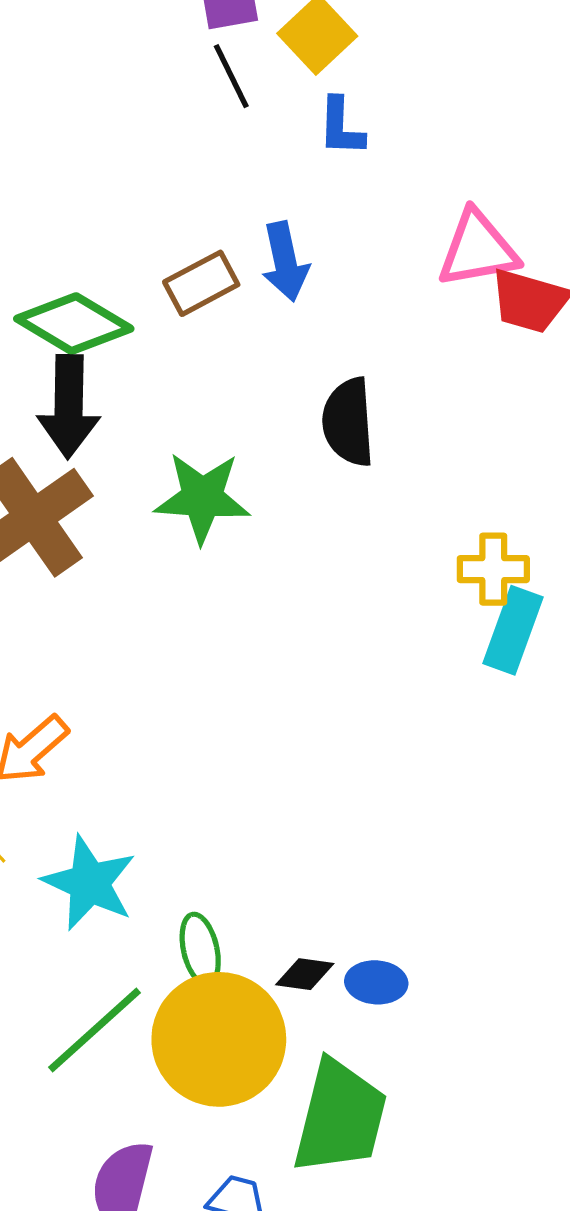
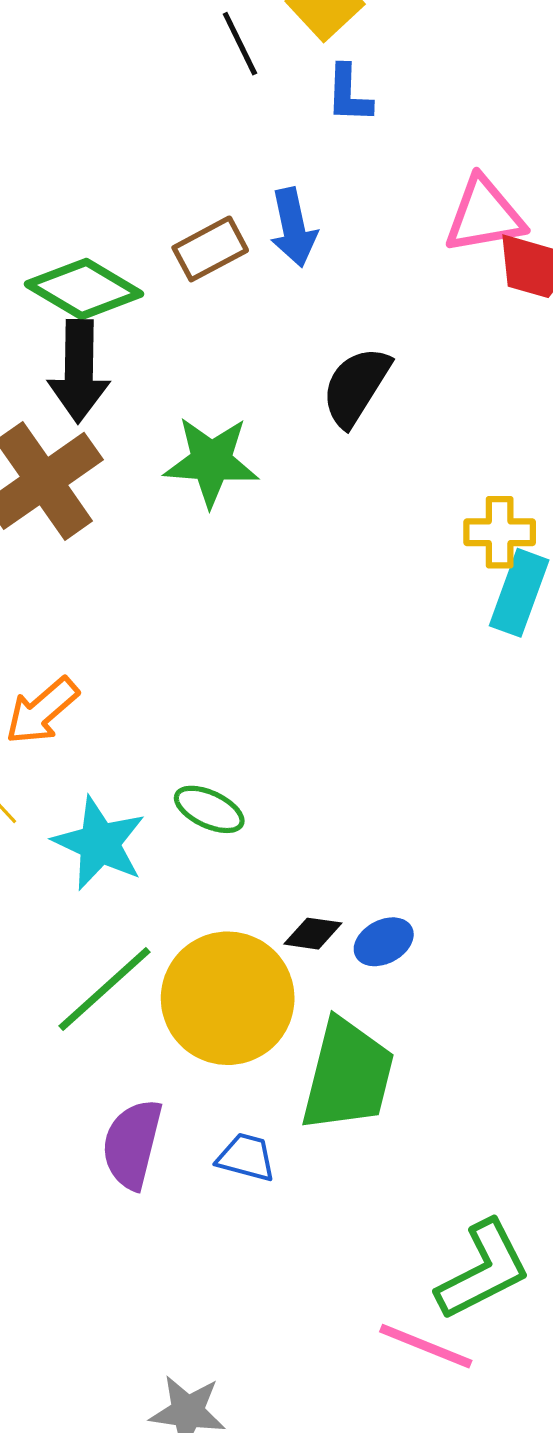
black semicircle: (348, 422) -> (356, 387), turned 36
green ellipse: (200, 949) -> (209, 809), moved, turned -52
blue ellipse: (376, 982) -> (384, 942), turned -32

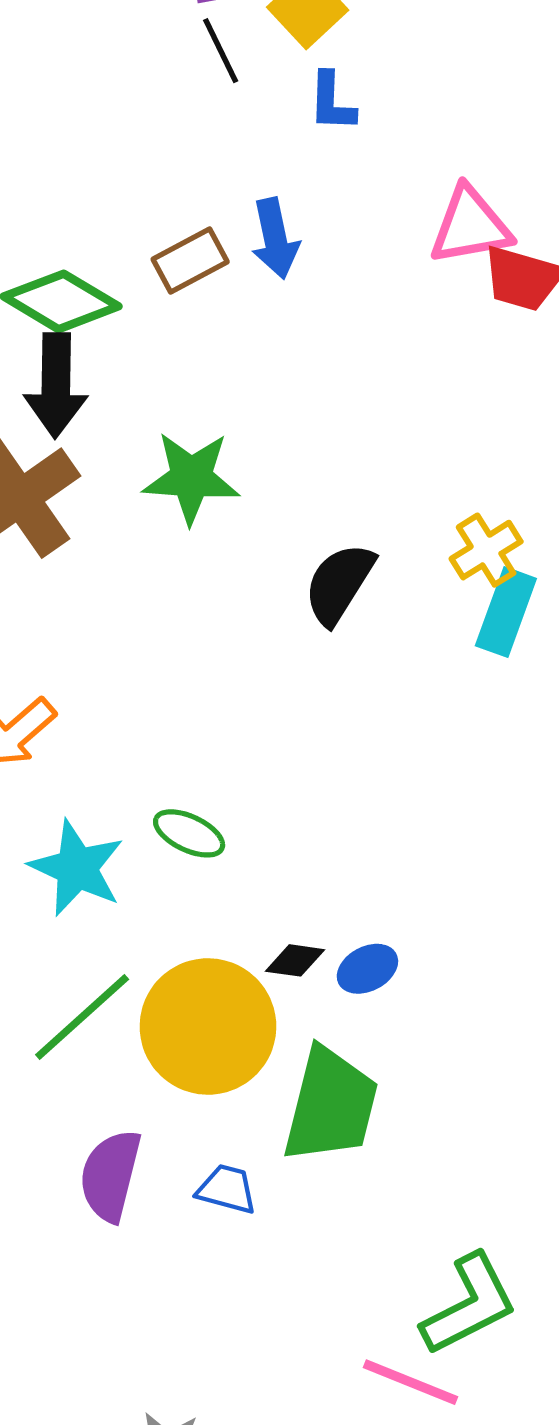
black semicircle: (356, 387) -> (339, 584), moved
yellow cross: (500, 532) -> (486, 550), turned -32

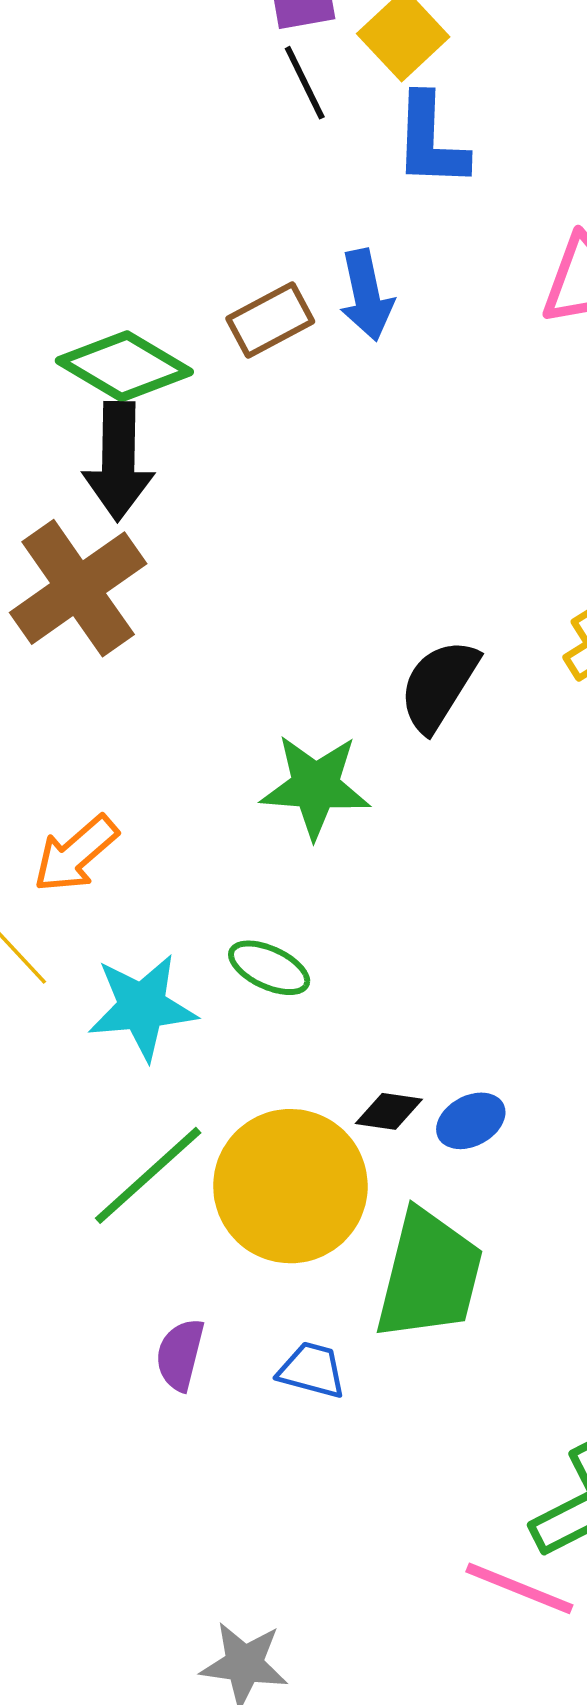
blue L-shape: (332, 102) -> (430, 141), size x1.4
green star: (191, 478) -> (315, 786), moved
cyan star: (77, 868) -> (142, 1007), turned -30
purple semicircle: (110, 1175) -> (180, 1355), size x0.7

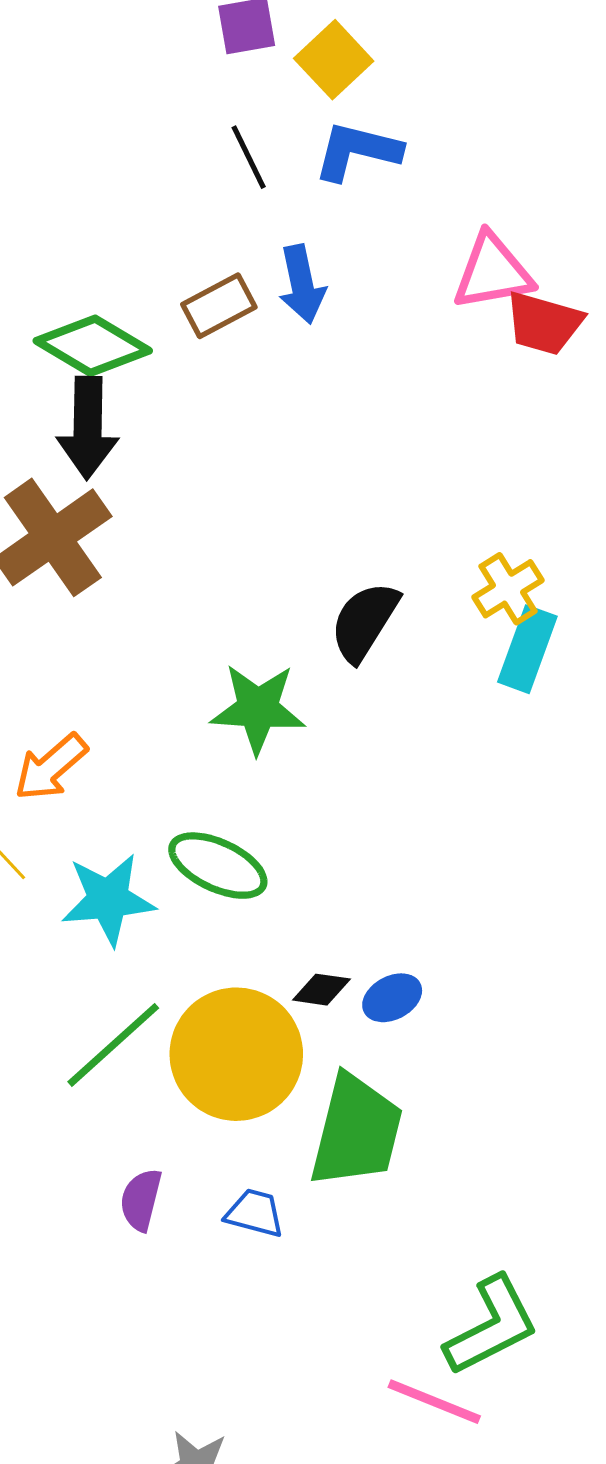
black line: (305, 83) -> (249, 157), moved
blue L-shape: (430, 141) -> (357, 151), turned 102
green ellipse: (269, 968) -> (218, 866), size x1.4

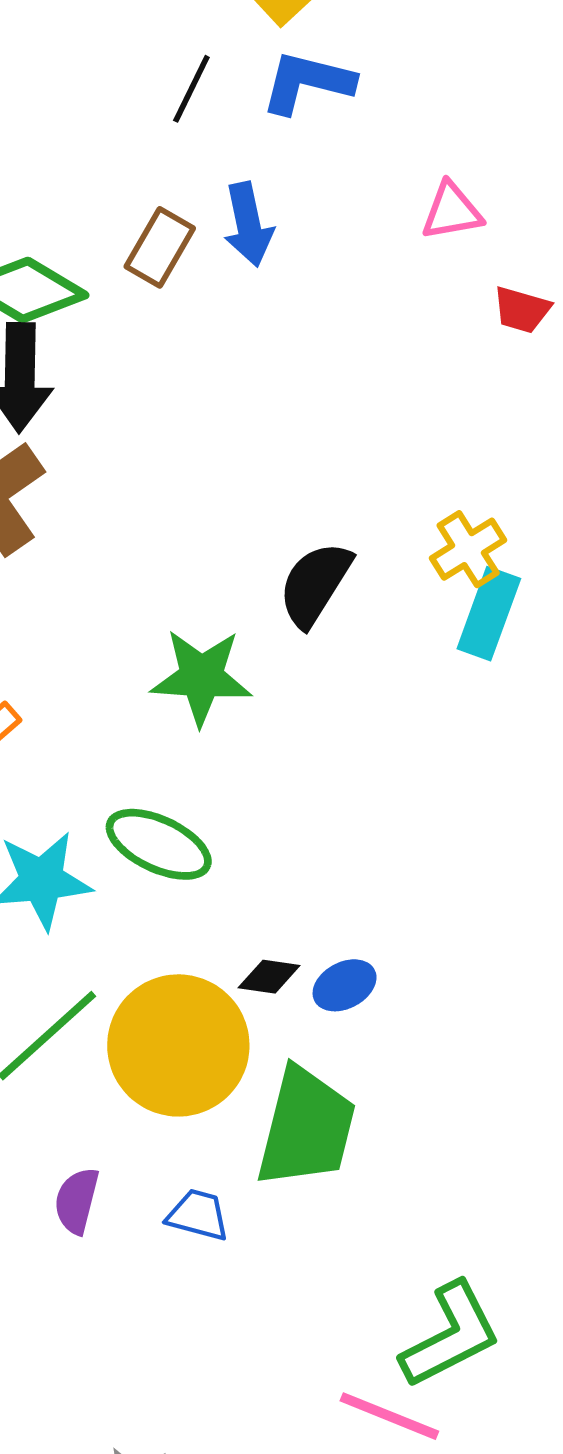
black line: (249, 157) -> (191, 89), turned 52
pink triangle: (493, 272) -> (452, 211), size x0.7
brown rectangle: (219, 306) -> (160, 247), turned -32
red trapezoid: (544, 323) -> (522, 310), moved, size x0.7

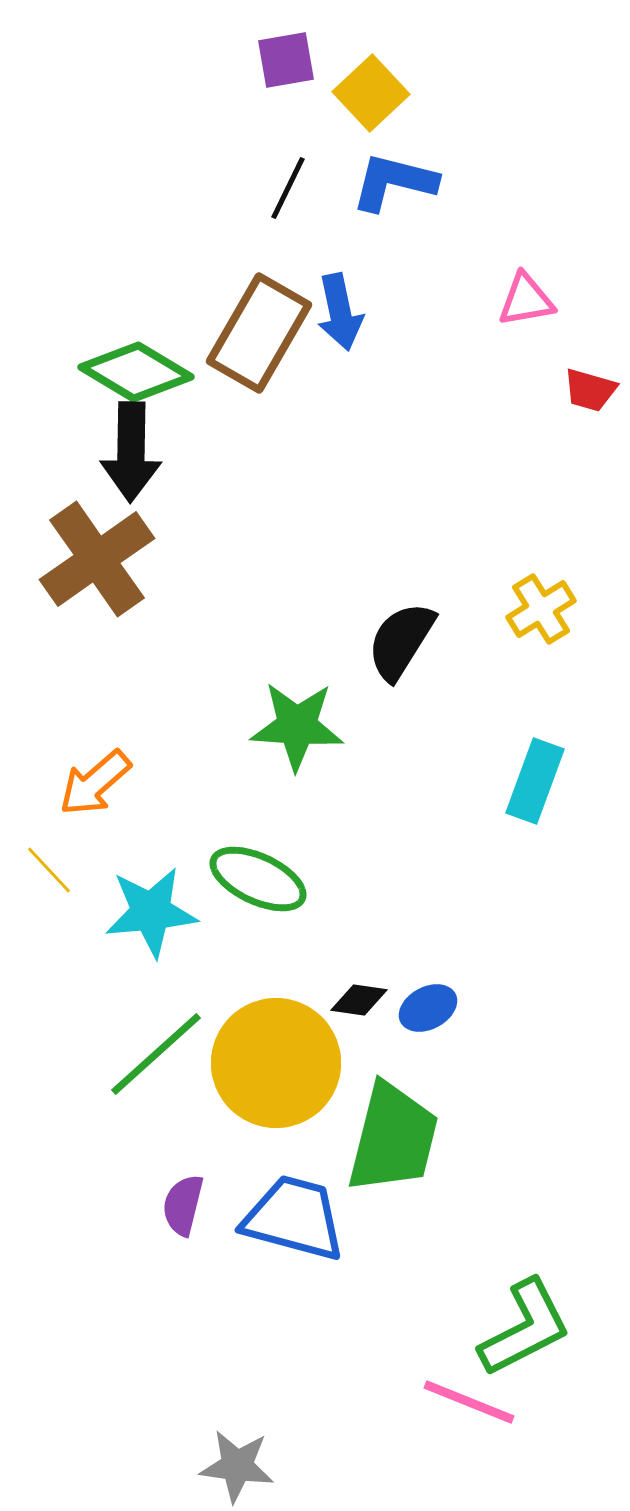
brown rectangle: (160, 247) -> (259, 333), size x1.6
cyan rectangle: (489, 614) -> (535, 781), moved
blue trapezoid: (198, 1215) -> (294, 1218), size x1.8

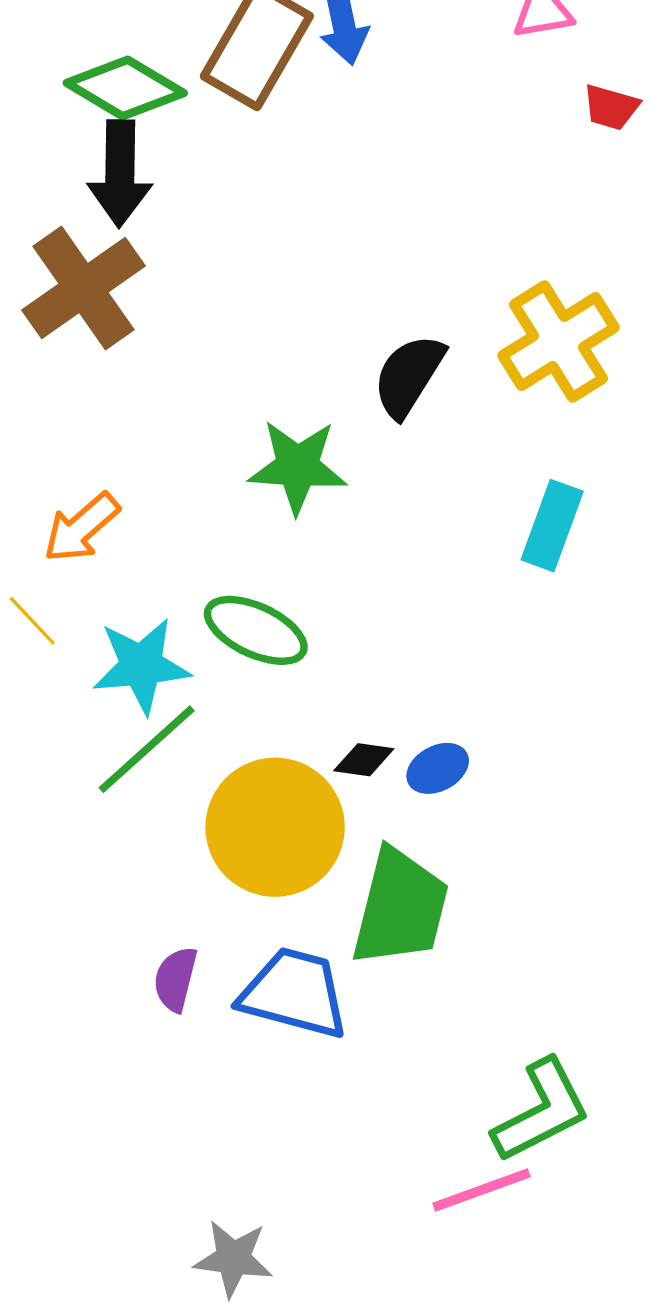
yellow cross: (541, 609) -> (559, 342), size x1.6
green line: (156, 1054) -> (147, 749), moved
pink line: (469, 1402) -> (482, 1190), turned -42

